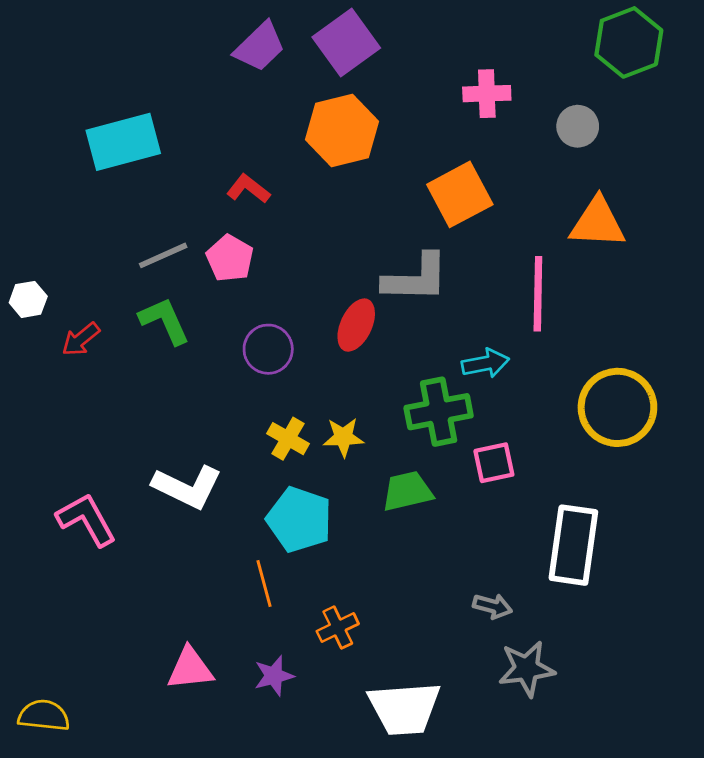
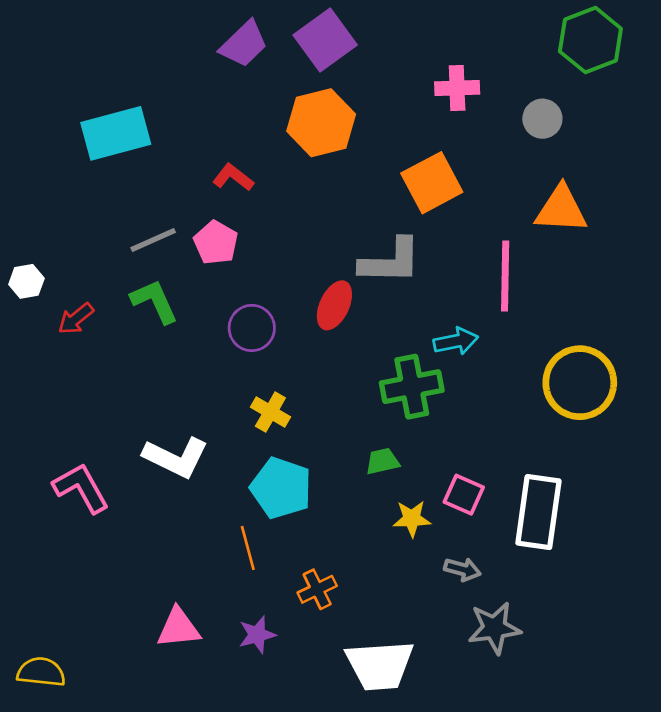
yellow star: (343, 437) -> (412, 519), moved
pink square: (494, 463) -> (464, 495), moved, turned 36
green trapezoid: (407, 491) -> (382, 461), size x0.7

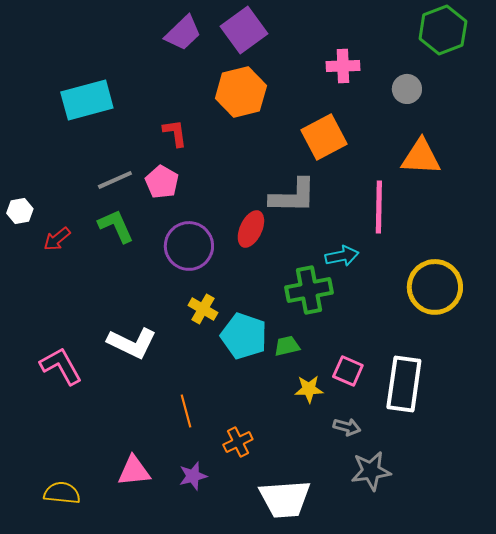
red L-shape: (233, 177) -> (175, 133), turned 44
purple circle: (252, 328) -> (189, 246), size x1.4
cyan pentagon: (281, 488) -> (244, 336), moved
yellow semicircle: (41, 672) -> (62, 493), moved

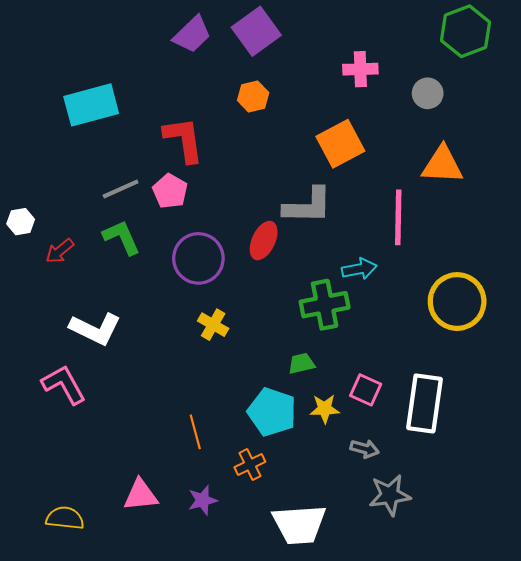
orange hexagon: (241, 92) -> (253, 96), size x0.6
red L-shape: (175, 133) -> (184, 140), size x1.6
cyan pentagon: (244, 336) -> (272, 412), moved
white L-shape: (132, 343) -> (95, 329), moved

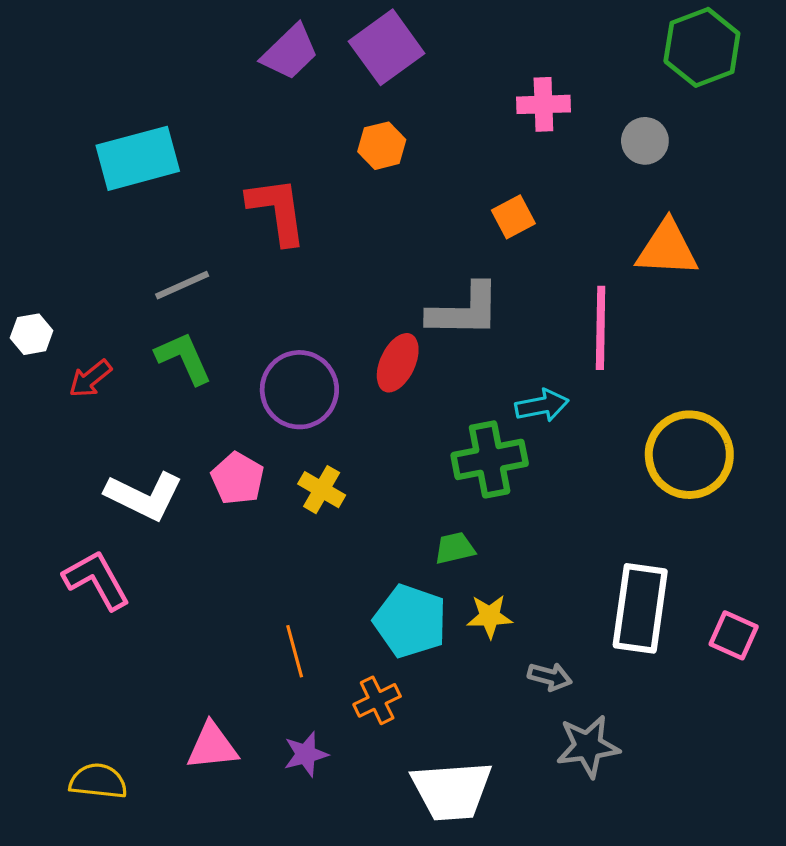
orange square: (340, 144) -> (513, 217), size x0.6
pink pentagon: (170, 191) -> (238, 478), moved
pink square: (366, 390) -> (734, 635), moved

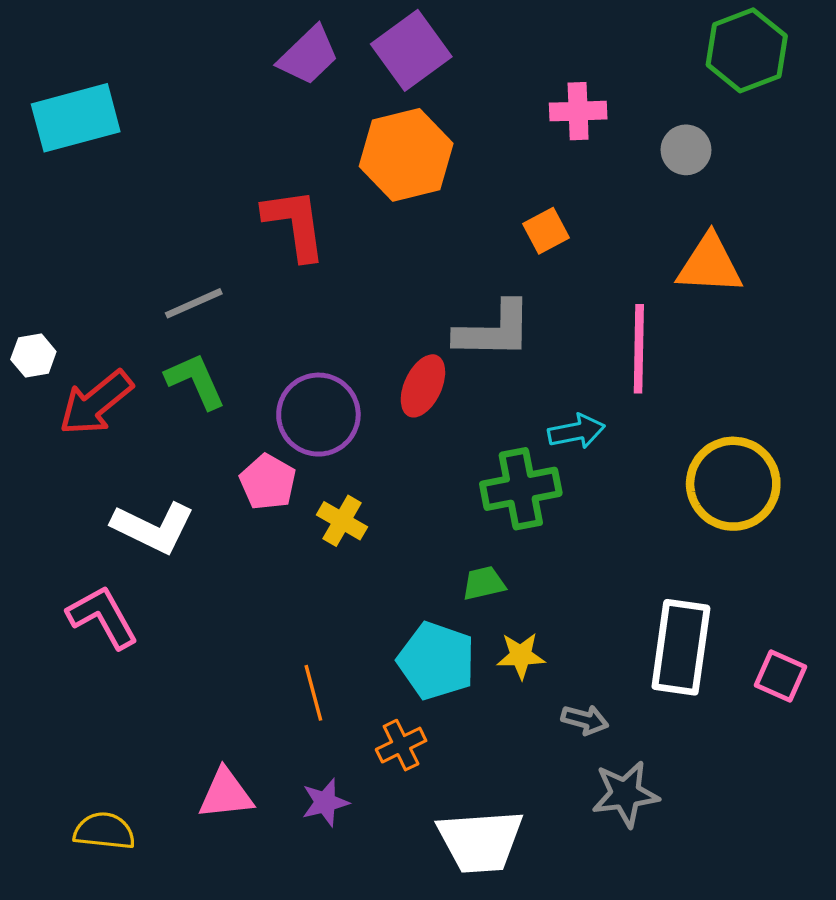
orange hexagon: (382, 146) -> (406, 155), size x1.8
cyan rectangle: (138, 158) -> (76, 118), moved
red arrow: (90, 379) -> (96, 403), size x1.6
pink pentagon: (238, 478) -> (268, 482), moved

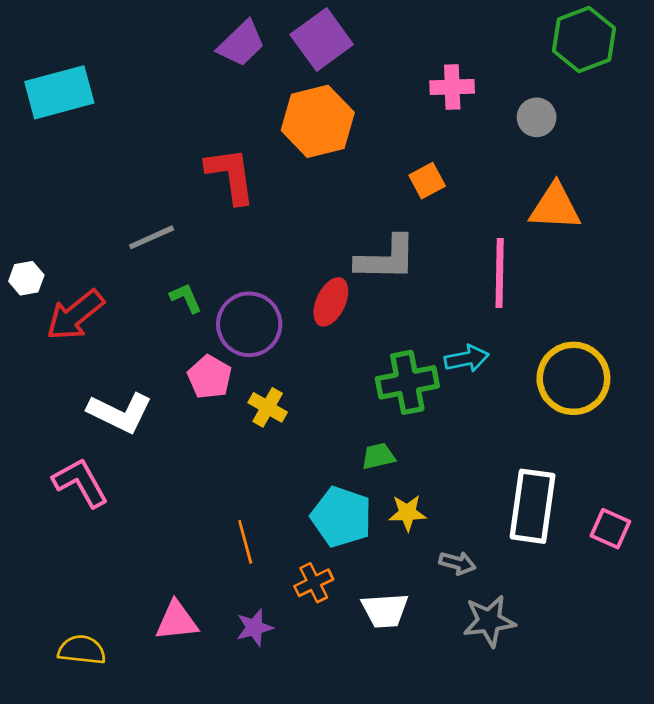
green L-shape: (195, 381) -> (186, 298), moved, size x0.7
cyan arrow: (576, 431) -> (467, 359), moved
white trapezoid: (480, 841) -> (385, 610), moved, size x0.7

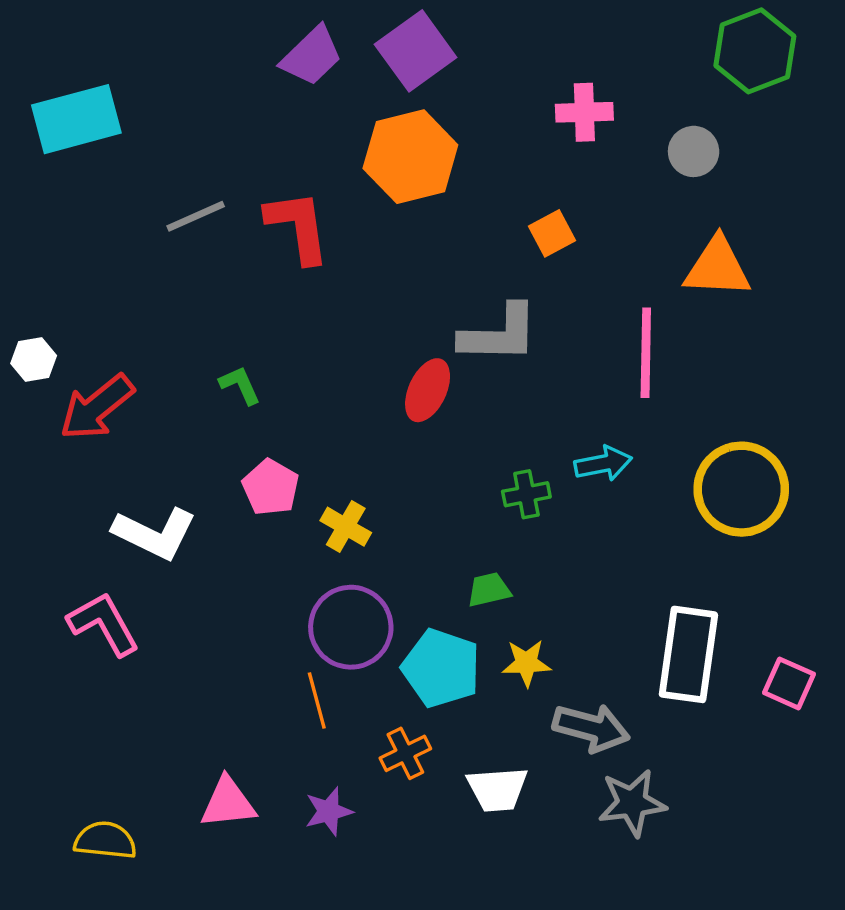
gray line: (152, 237) -> (196, 216), moved
purple circle: (249, 324) -> (351, 627), moved
green cross: (407, 382) -> (526, 494), size x0.6
gray arrow: (457, 563) -> (591, 728), size x1.6

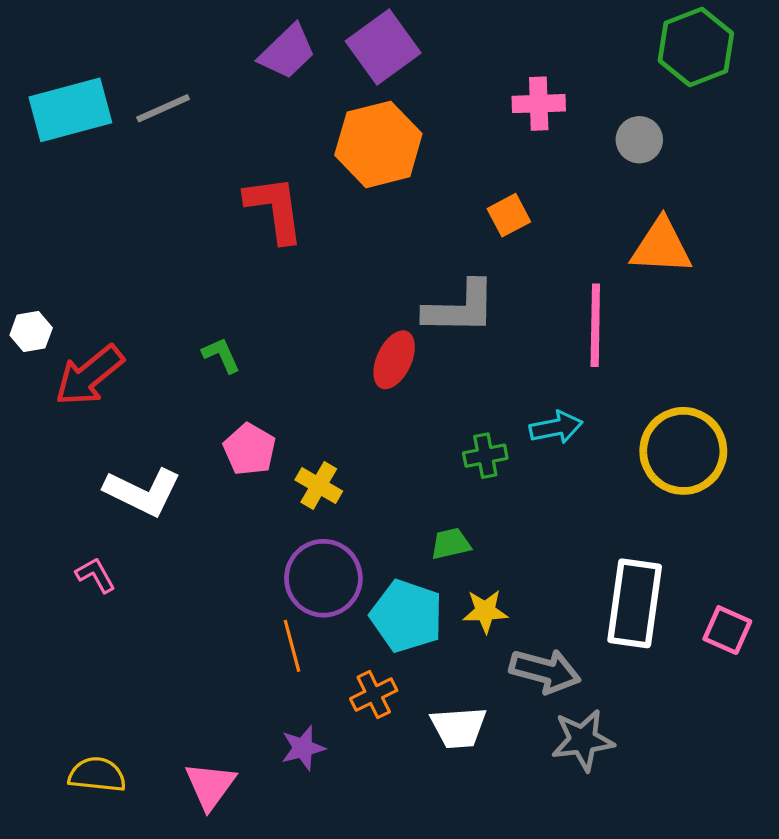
gray line: (196, 216) -> (163, 108), moved
pink L-shape: (104, 624) -> (96, 575), size x0.6
pink triangle: (228, 803) -> (210, 786), moved, turned -48

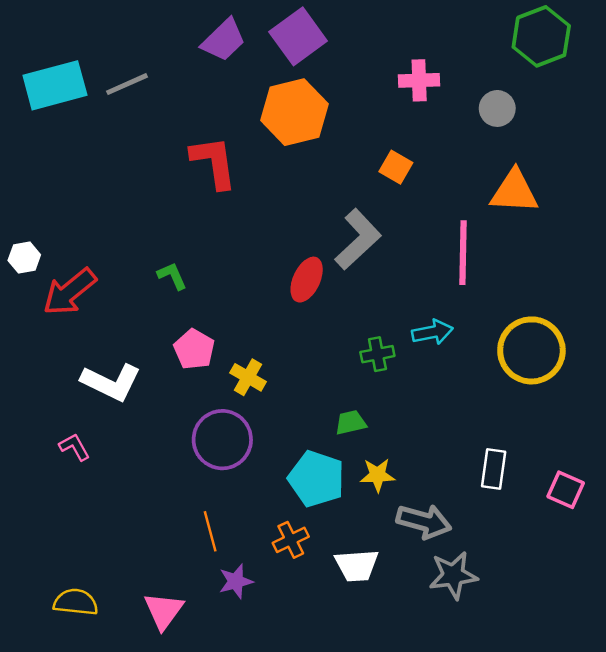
orange square: (509, 215) -> (396, 167), turned -32
gray L-shape: (460, 308) -> (358, 239), turned -44
purple circle: (323, 578) -> (222, 440), moved
white rectangle: (635, 603) -> (494, 469), size x0.6
orange line: (292, 646) -> (210, 531), moved

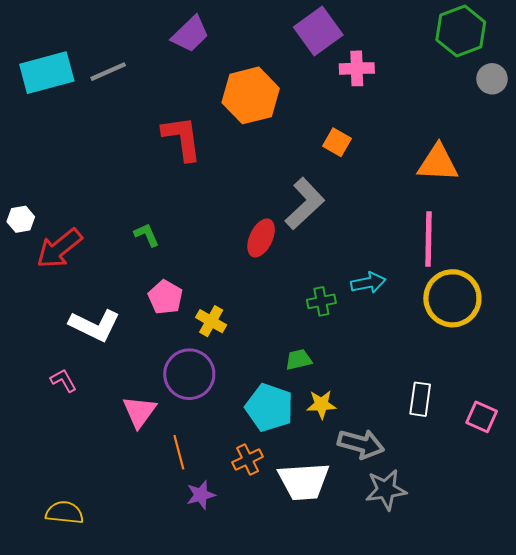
purple square: (298, 36) -> (318, 31), moved
gray circle: (497, 108) -> (492, 79), moved
pink line: (463, 253) -> (429, 239), moved
white trapezoid: (357, 565) -> (304, 481), size x1.4
pink triangle: (164, 611) -> (139, 412), moved

